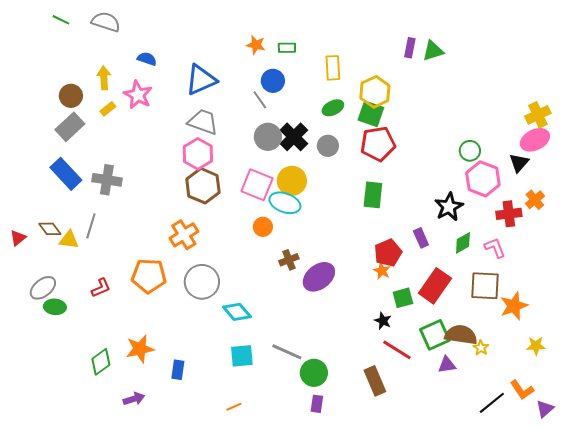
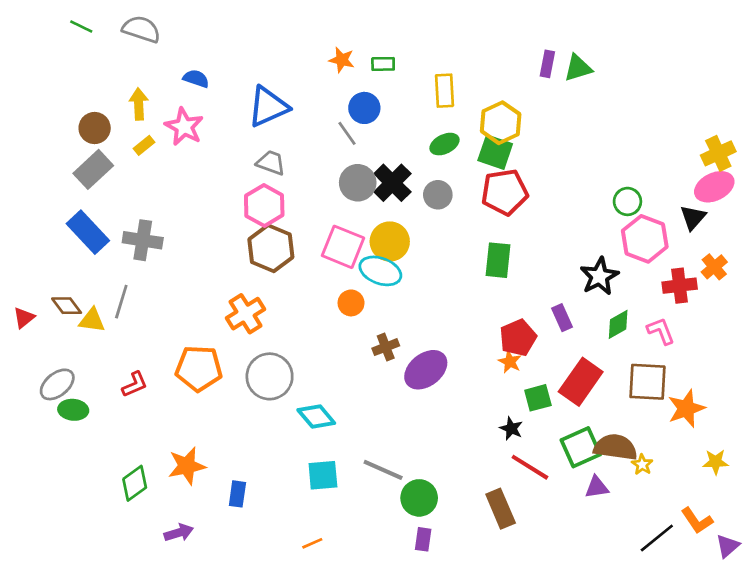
gray trapezoid: (203, 122) -> (271, 163), size x0.7

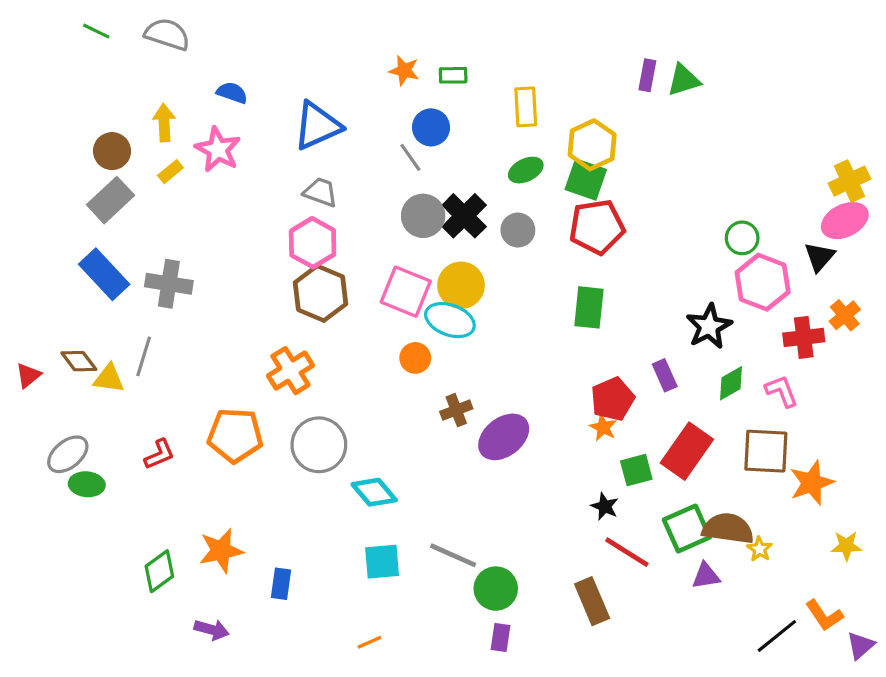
purple arrow: (179, 533) -> (212, 630), turned 32

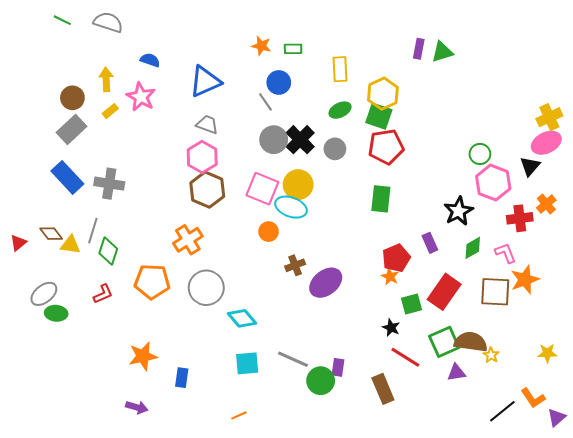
orange star: (812, 483) -> (525, 280), moved
green diamond: (159, 571) -> (108, 251), moved, turned -36
purple rectangle: (500, 637) -> (338, 367), moved

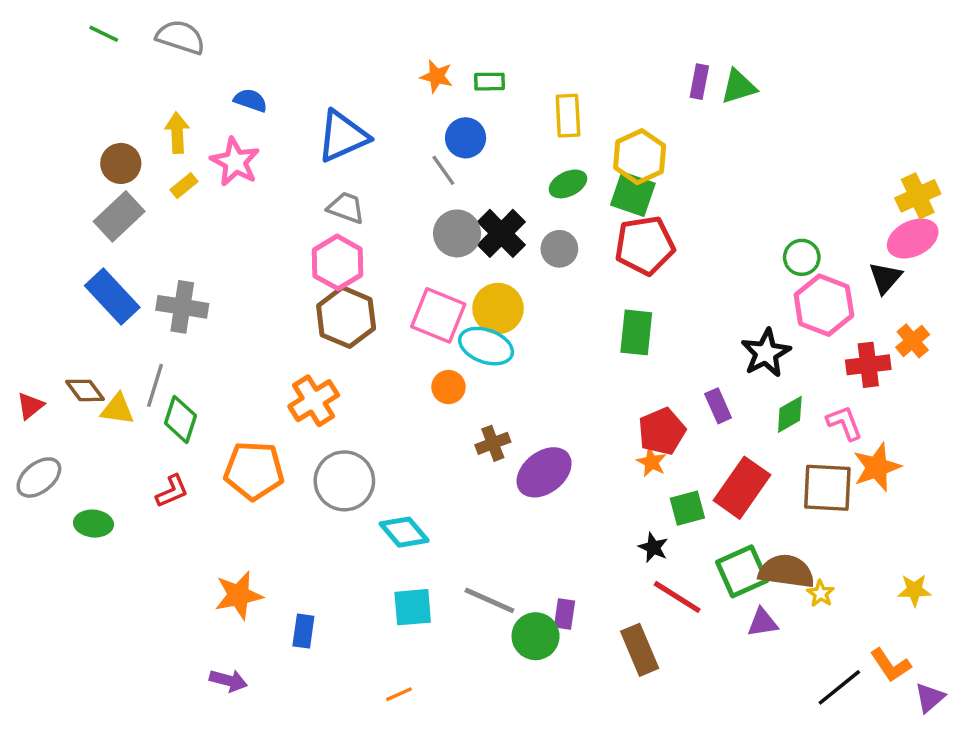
gray ellipse: (44, 294) -> (39, 477), moved

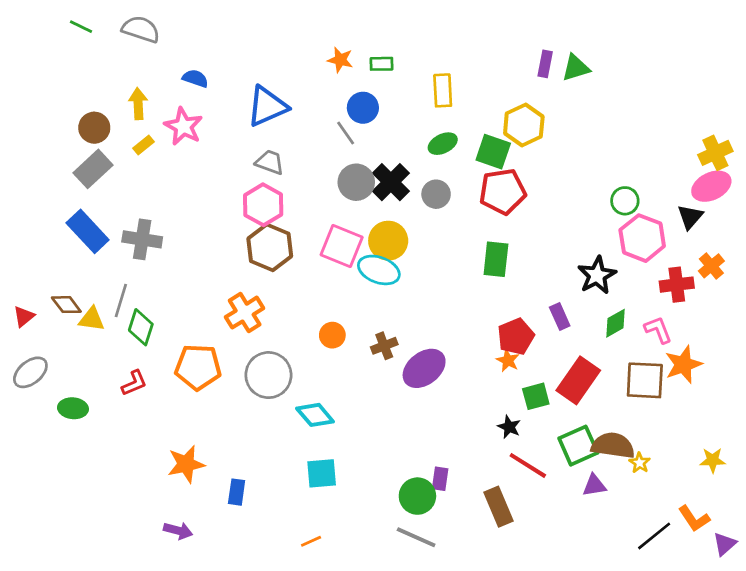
yellow hexagon: (640, 157) -> (524, 125), moved
orange circle: (448, 387) -> (332, 335), moved
gray line: (489, 600) -> (416, 537), moved

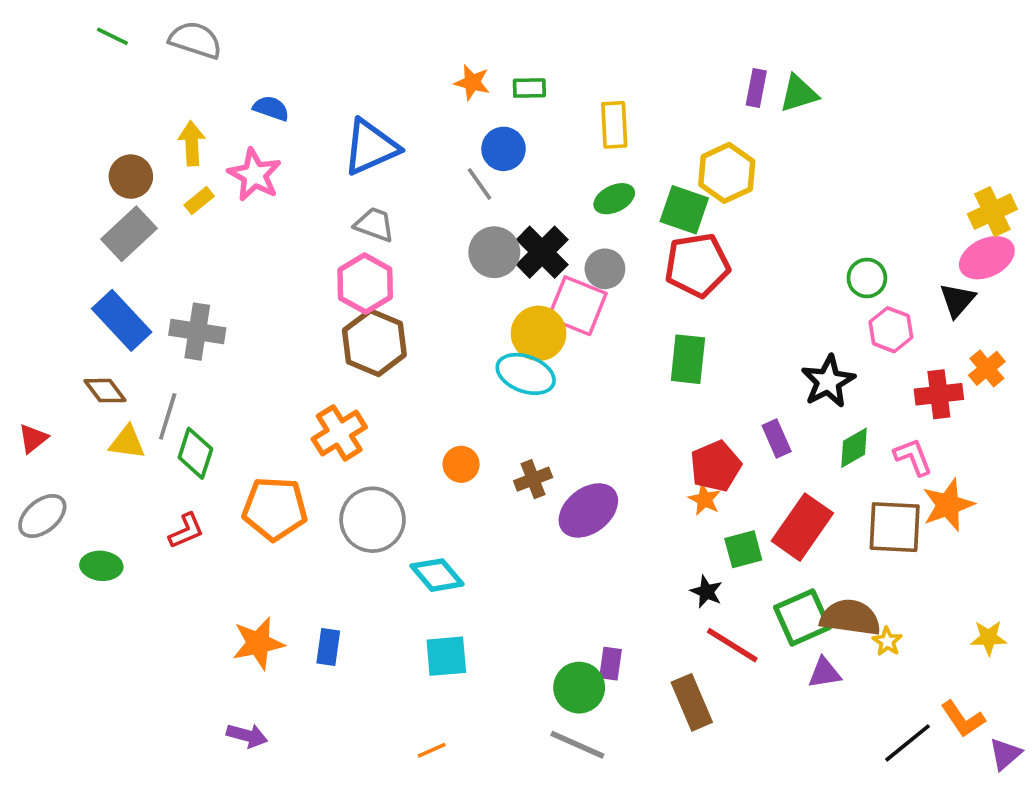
pink hexagon: (642, 238) -> (891, 330), size x0.7
pink square: (342, 246) -> (577, 306), moved
brown diamond: (66, 305) -> (105, 391), moved
blue rectangle: (237, 492) -> (328, 647), moved

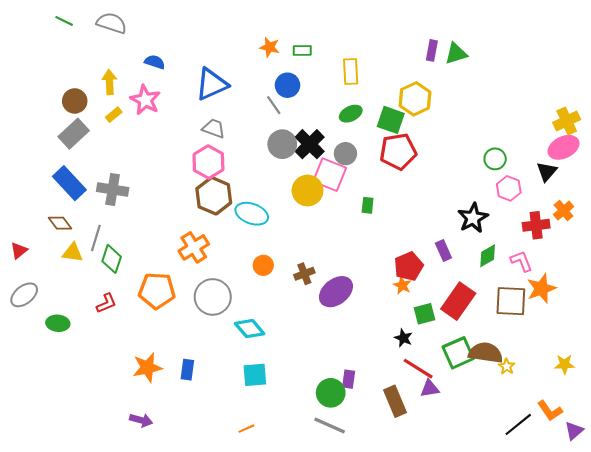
green rectangle: (688, 359) -> (368, 205), moved, size x0.6
cyan ellipse: (526, 374) -> (252, 214), moved
purple triangle: (824, 673) -> (430, 389), moved

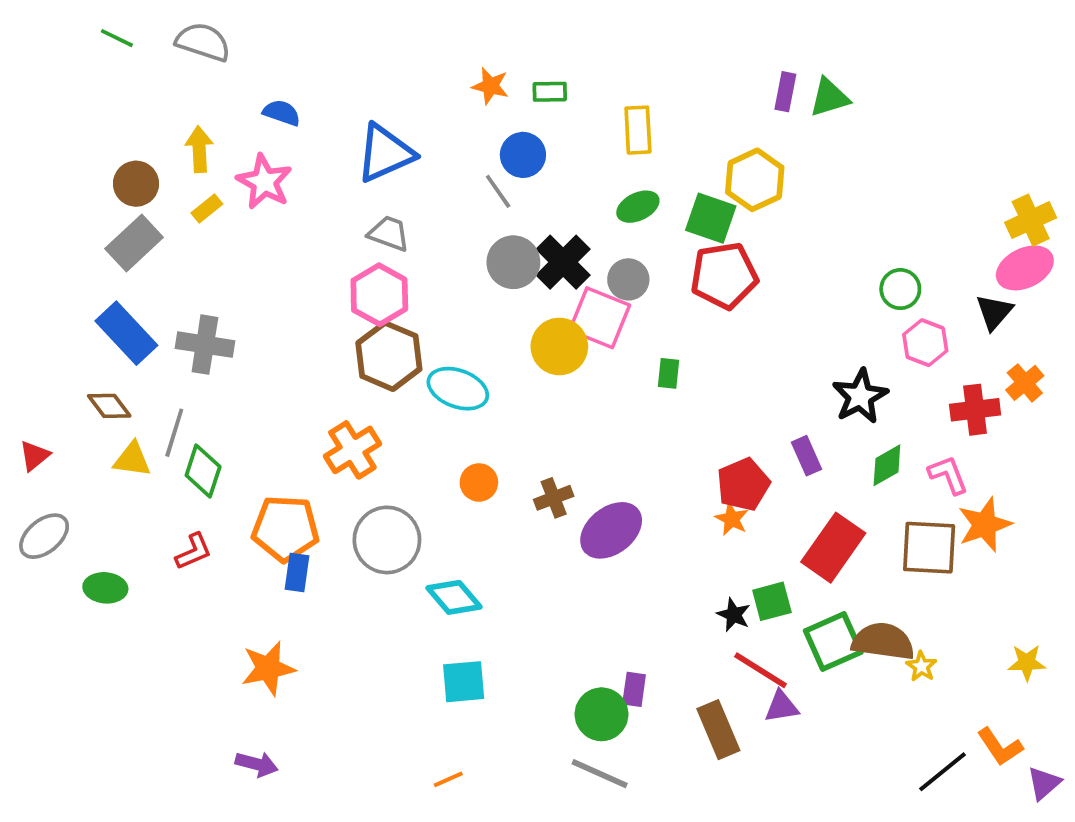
green square: (424, 314) -> (772, 601), moved
blue rectangle: (187, 370) -> (297, 573), moved

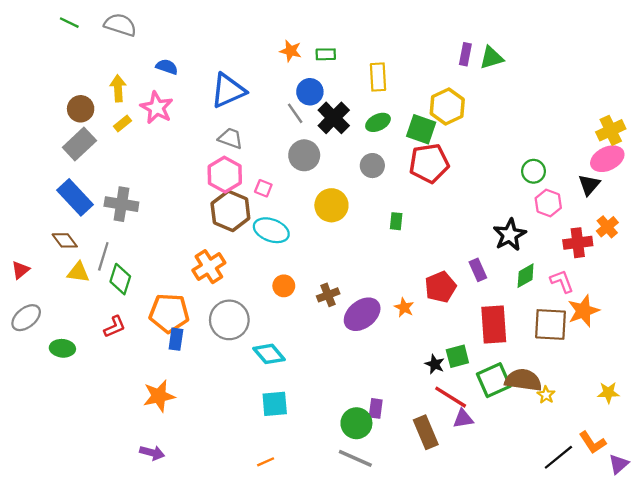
black cross: (563, 262) -> (334, 118), moved
pink square: (600, 318) -> (263, 188), moved, size x0.5
orange star: (732, 519) -> (404, 307), moved
red rectangle: (833, 548) -> (494, 324), turned -39

